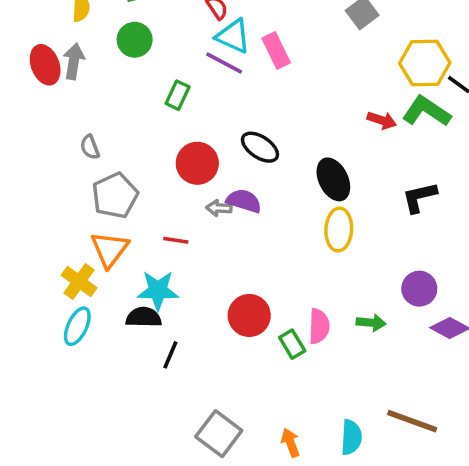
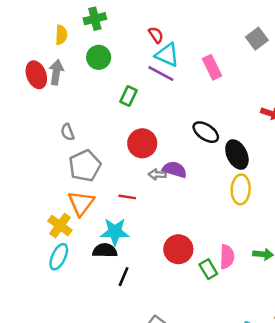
pink rectangle: (276, 50) -> (212, 67), moved
black ellipse: (260, 147) -> (206, 132), moved

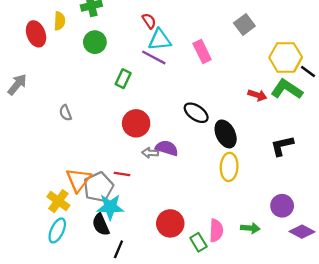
cyan triangle: (167, 55) -> (160, 40), turned -30
gray arrow: (56, 72) -> (17, 84), moved, turned 30
red ellipse: (36, 75) -> (36, 34), moved
gray pentagon: (85, 166) -> (98, 187), moved
black semicircle: (105, 250) -> (101, 225), turned -115

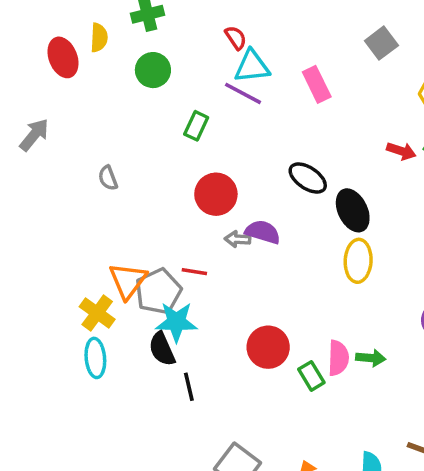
green arrow: (250, 228) -> (371, 358), moved
cyan ellipse: (57, 230) -> (95, 358), turned -30
black line: (118, 249) -> (189, 387), turned -36

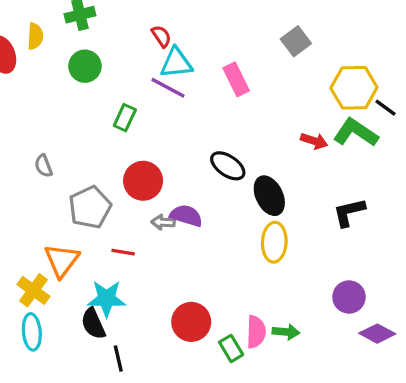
gray pentagon: (158, 291) -> (90, 207), moved

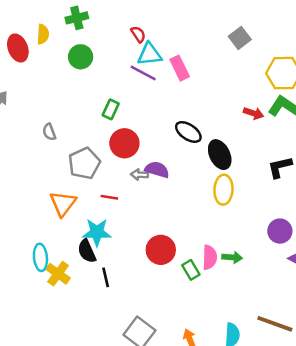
pink rectangle: (236, 79) -> (180, 68), moved
green rectangle: (125, 118) -> (111, 109), moved
yellow cross: (33, 290) -> (58, 274), moved

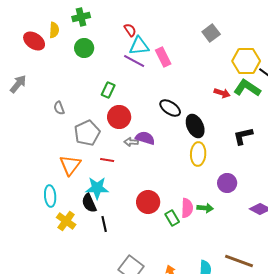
red ellipse: (18, 48) -> (34, 41), turned -35
purple circle: (280, 231) -> (227, 183), moved
cyan ellipse: (40, 257) -> (50, 196), moved

